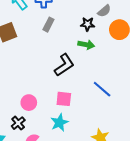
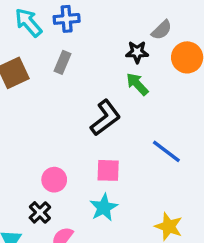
gray rectangle: (48, 25) -> (62, 62), moved
green arrow: (86, 45) -> (137, 84), turned -140

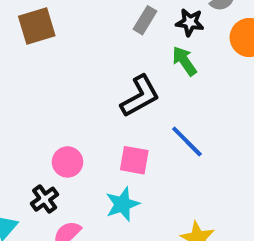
gray rectangle: (62, 62) -> (145, 20), moved
blue line: (166, 151) -> (187, 141), moved

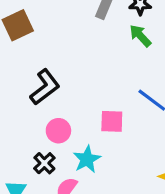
black L-shape: (140, 96) -> (45, 87), moved
cyan star: (122, 204) -> (87, 159), moved

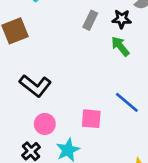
black L-shape: (45, 87) -> (35, 86), turned 72

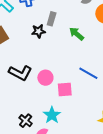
black star: (122, 19) -> (38, 31), moved
pink circle: (45, 124) -> (45, 78), moved

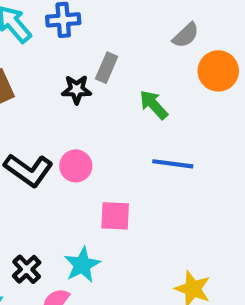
blue line: (88, 73) -> (173, 164), moved, turned -30
pink circle: (45, 78) -> (76, 166), moved

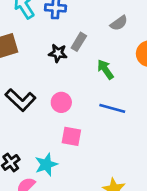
gray semicircle: (186, 35) -> (119, 23), moved
pink circle: (76, 166) -> (61, 102), moved

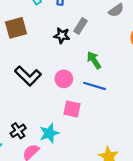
green arrow: (105, 69) -> (94, 60), moved
blue line: (112, 108) -> (95, 86), moved

